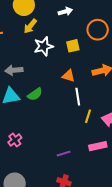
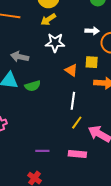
white arrow: (65, 12) -> (92, 31), moved
yellow square: (73, 46) -> (92, 62), moved
orange triangle: (68, 76) -> (71, 70), moved

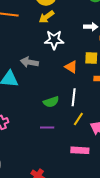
gray arrow: (20, 57) -> (29, 62), moved
green semicircle: (33, 86) -> (51, 102), moved
purple line: (42, 151) -> (47, 128), moved

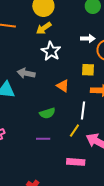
white star: (54, 40) -> (51, 51), turned 30
orange triangle: (71, 67) -> (63, 86), moved
white line: (74, 97) -> (83, 110), moved

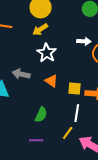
yellow square: (88, 70) -> (74, 88), moved
orange triangle: (63, 86) -> (51, 81), moved
green semicircle: (47, 113) -> (41, 115), turned -49

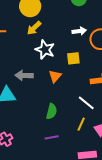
orange triangle: (51, 81) -> (55, 76), turned 48
yellow square: (74, 88) -> (73, 58), moved
white line: (77, 113) -> (86, 103), turned -48

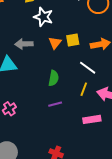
yellow square: (73, 58) -> (73, 40), moved

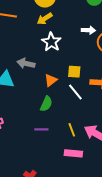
orange triangle: (55, 43) -> (51, 80), moved
white line: (88, 68) -> (75, 92), moved
yellow line: (84, 89) -> (72, 130), moved, turned -56

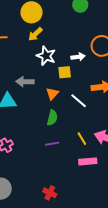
white arrow: (88, 30) -> (78, 57), moved
yellow square: (74, 72) -> (65, 72), moved

